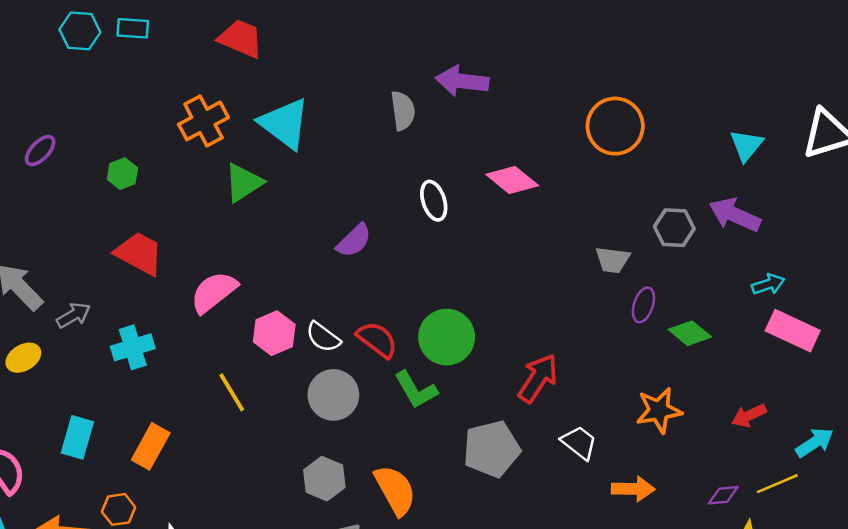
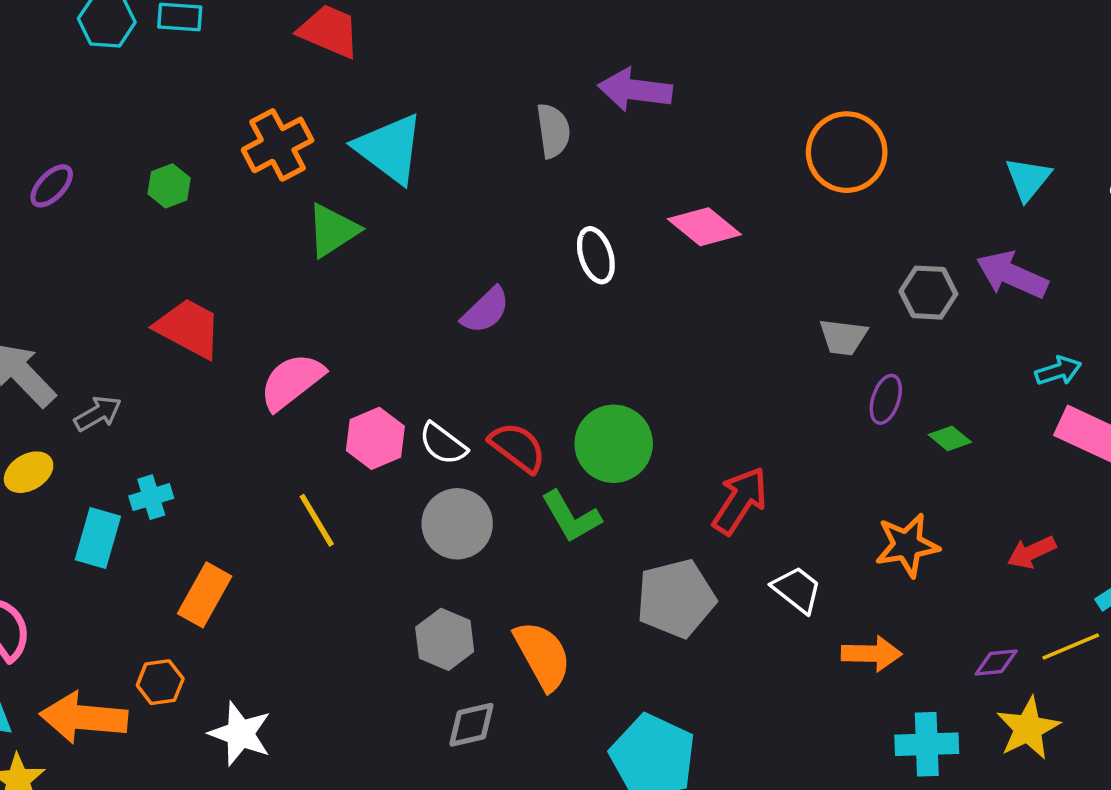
green hexagon: (122, 174) -> (169, 186), moved
green diamond: (690, 333) -> (950, 438), size x0.7
cyan cross: (133, 347) -> (151, 497), moved, size x0.7
cyan rectangle: (77, 437) -> (98, 538), moved

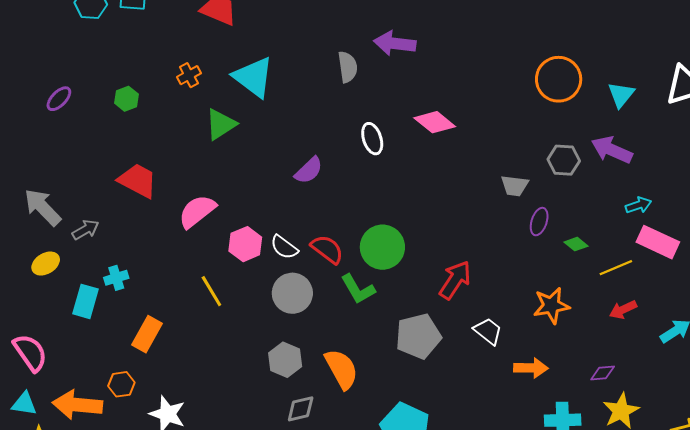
orange cross: (278, 145) -> (189, 75), size x0.6
orange circle: (847, 152) -> (559, 79), moved
yellow line: (1071, 646) -> (616, 268), moved

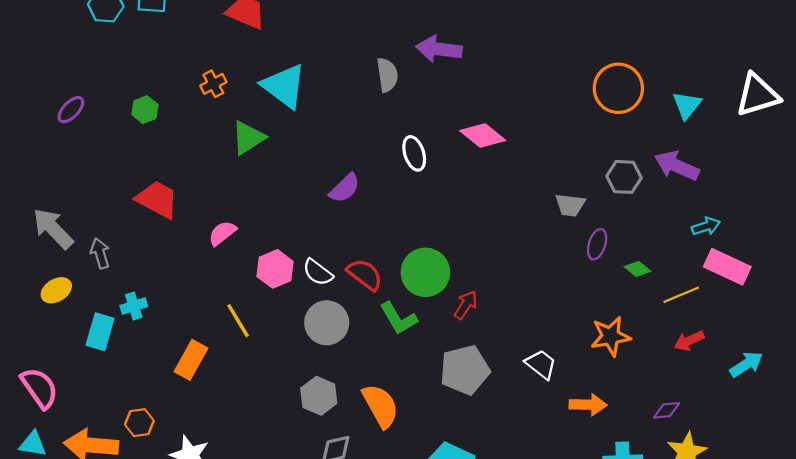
pink semicircle: (197, 211) -> (222, 233), size x0.7
gray arrow: (86, 230) -> (100, 253), turned -76
red arrow: (455, 280) -> (466, 305), moved, size x0.7
orange rectangle: (147, 334) -> (191, 360), moved

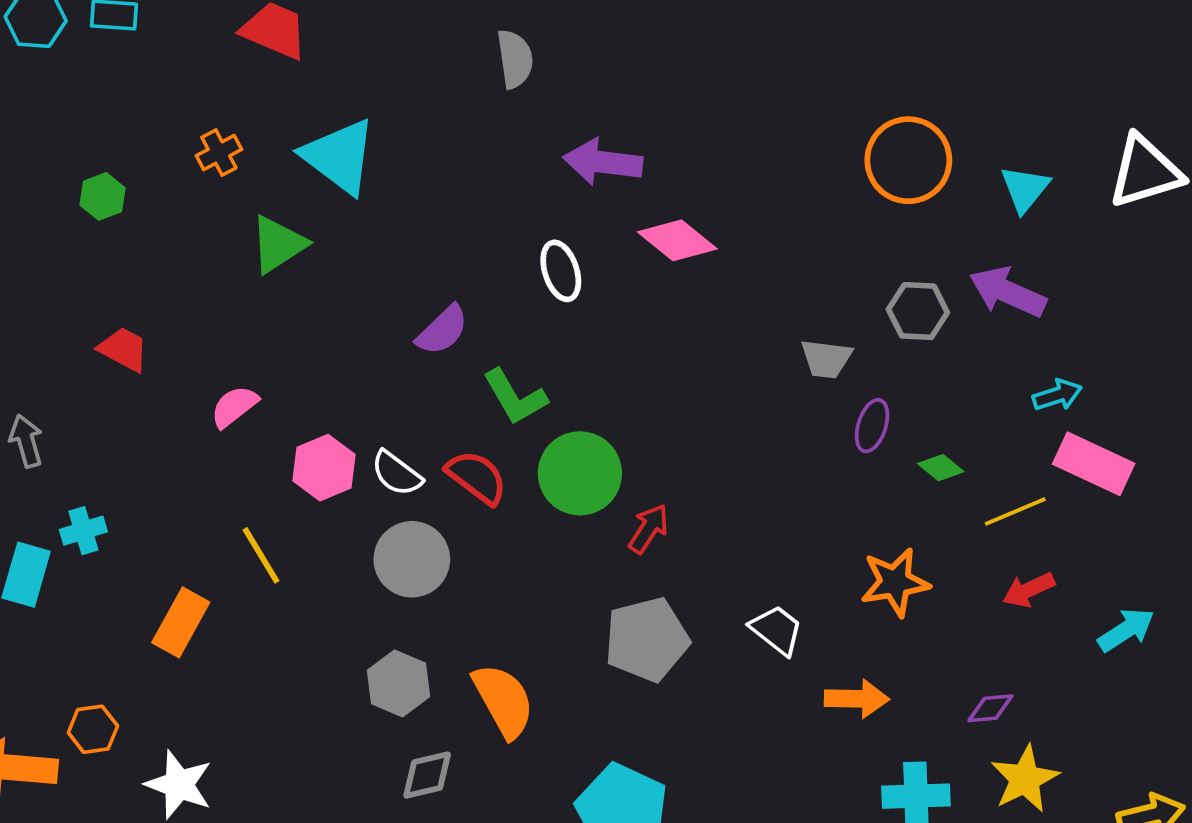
purple arrow: (439, 49) -> (603, 162), moved
gray semicircle: (387, 75) -> (515, 59), moved
red trapezoid: (157, 199) -> (123, 349), size x0.7
green L-shape: (398, 318) -> (515, 397), moved

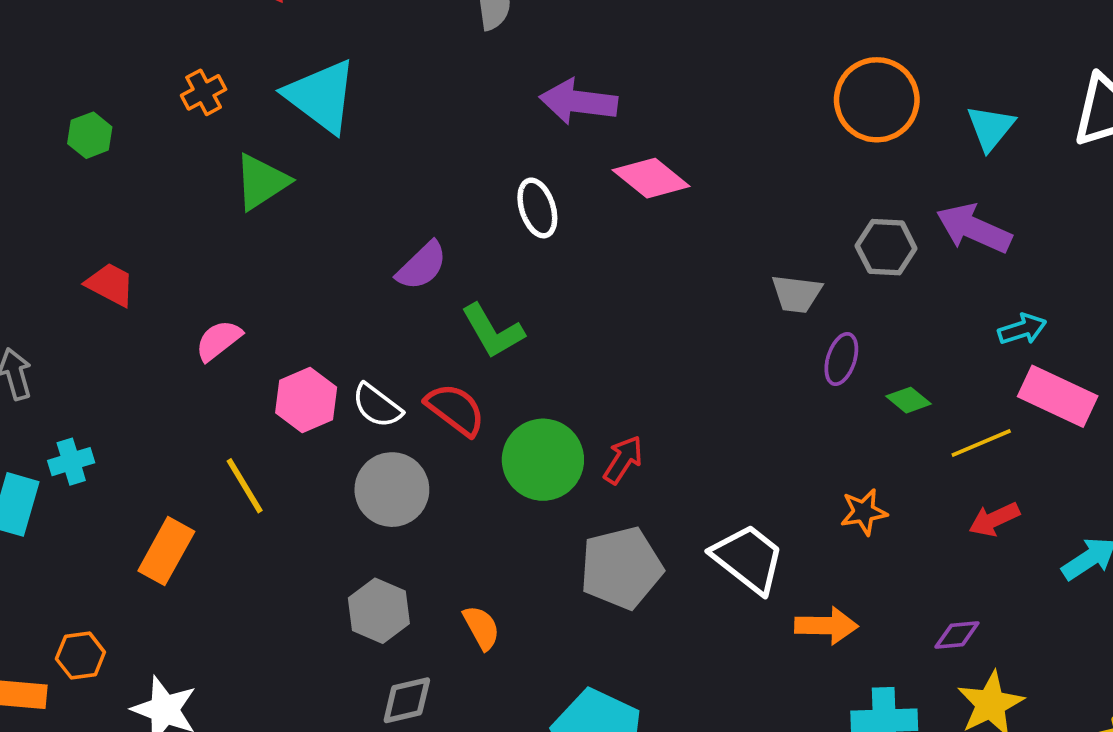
green circle: (580, 473) -> (543, 460), moved
orange star: (895, 582) -> (864, 512), size x0.7
white trapezoid: (777, 630) -> (748, 559), size x1.4
orange semicircle: (503, 701) -> (481, 628), size x0.6

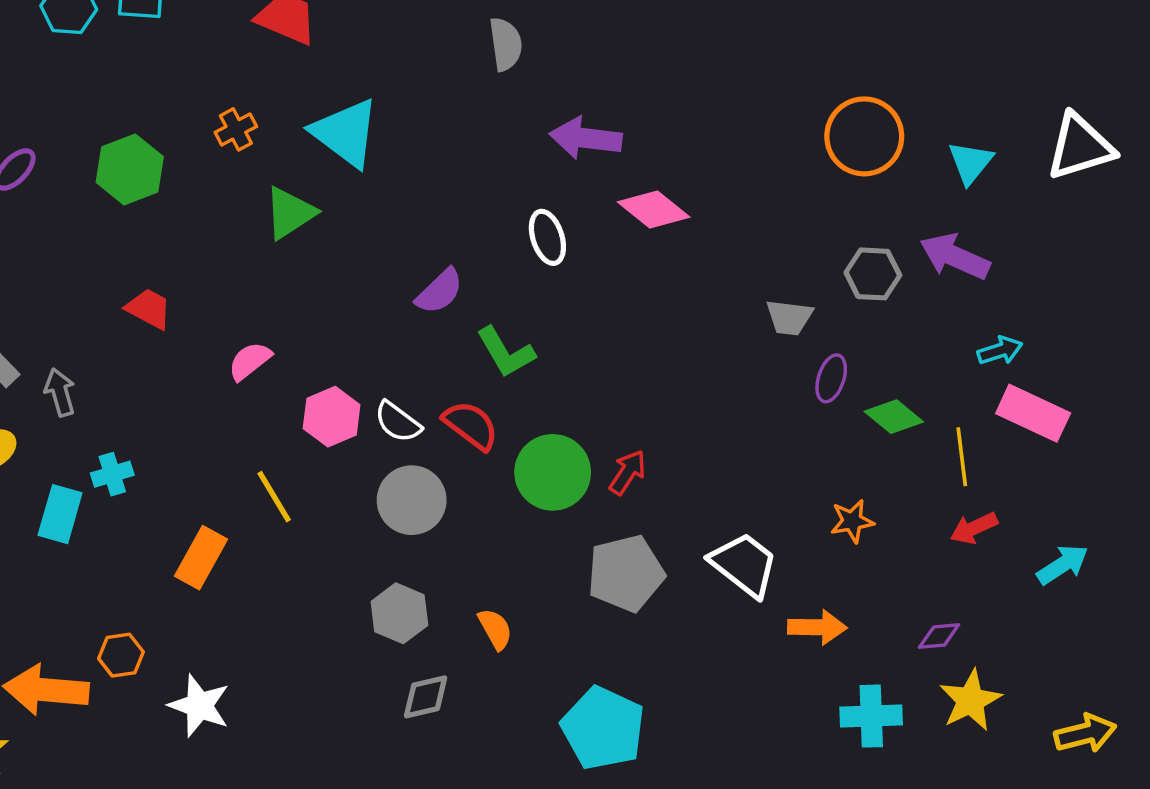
green hexagon: (90, 135) -> (130, 169), size x1.6
green diamond: (908, 400) -> (894, 417), size x1.4
yellow line: (981, 443) -> (962, 457), turned -74

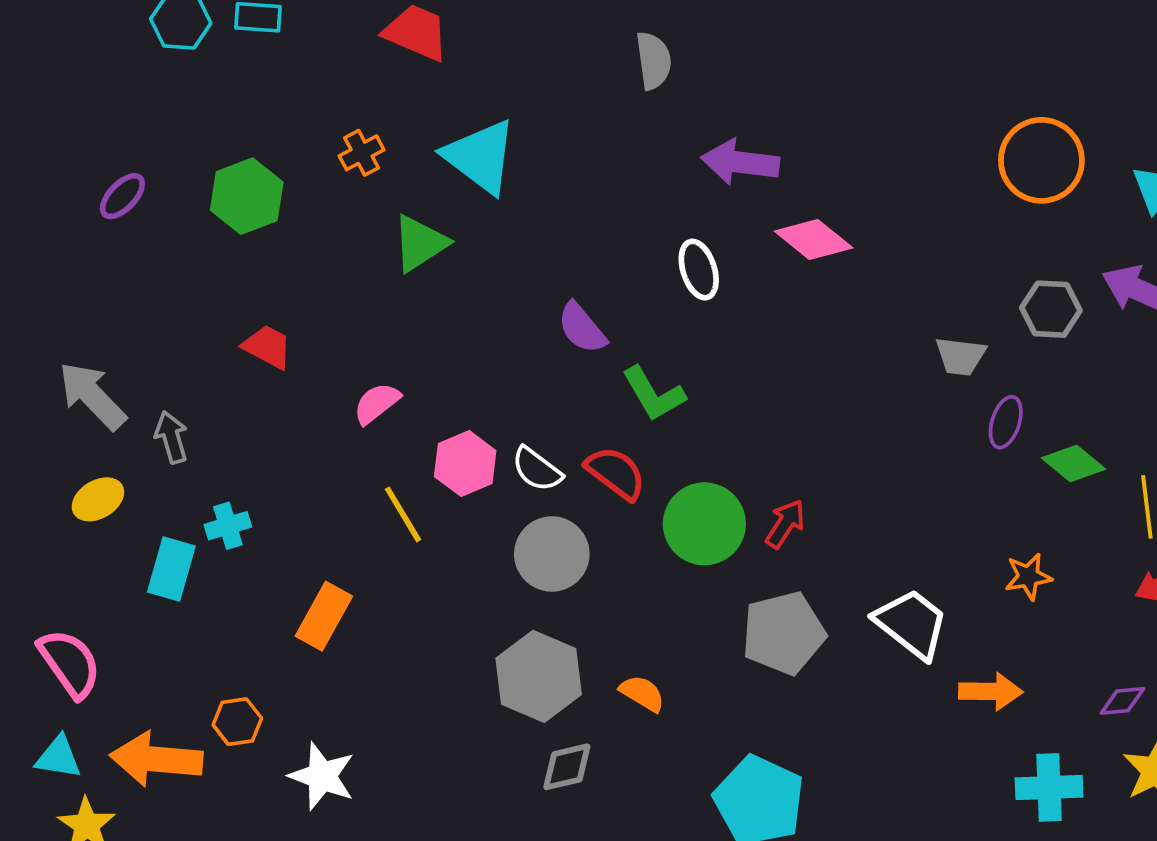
purple semicircle: (440, 291) -> (582, 328), turned 94
yellow line: (274, 497) -> (403, 514), moved
gray hexagon: (399, 613) -> (539, 676), size x1.4
orange semicircle: (495, 629) -> (642, 693), turned -30

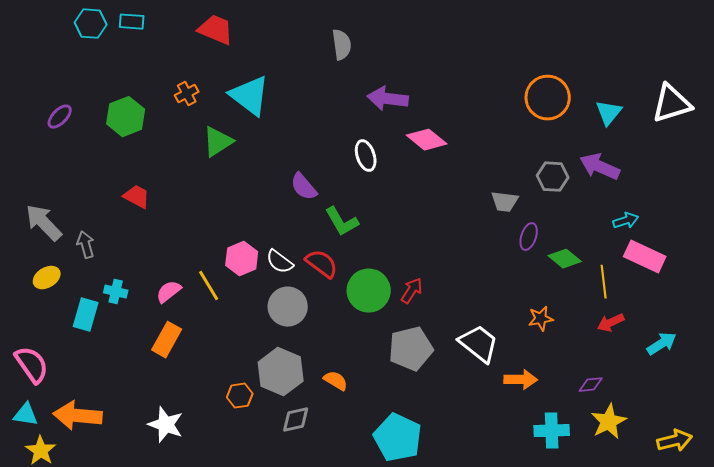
pink semicircle: (377, 403) -> (169, 292), moved
cyan cross: (228, 526) -> (116, 292), turned 30
orange hexagon: (237, 722) -> (240, 396), moved

